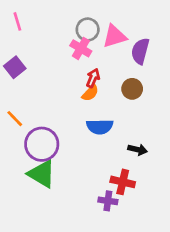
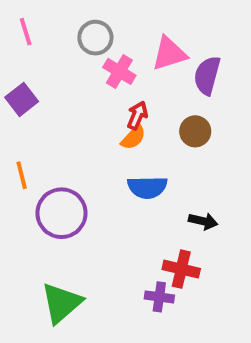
gray circle: (88, 29) -> (95, 38), moved
orange line: (15, 119) -> (22, 175), turned 30
green triangle: (42, 174) -> (62, 303), moved, turned 48

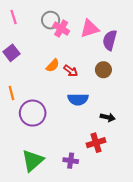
pink cross: (119, 71) -> (61, 29), moved
red arrow: (137, 115) -> (71, 71), moved, turned 104
orange semicircle: (133, 137) -> (53, 66), moved
red cross: (181, 269) -> (96, 143), turned -30
purple cross: (159, 297) -> (71, 161), moved

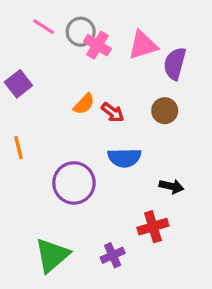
pink line: (14, 17) -> (44, 27), moved, turned -40
purple circle: (33, 113) -> (74, 183), moved
purple cross: (71, 161) -> (113, 255), turned -32

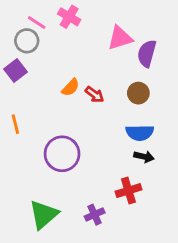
gray circle: (81, 32) -> (27, 41), moved
pink cross: (97, 45) -> (69, 17), moved
blue semicircle: (124, 158) -> (140, 133), moved

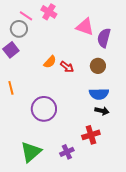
pink triangle: (120, 38) -> (85, 27), turned 36

